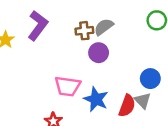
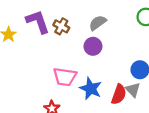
purple L-shape: (38, 26) -> (38, 22), turned -56
brown cross: (84, 31) -> (61, 26), moved, turned 35

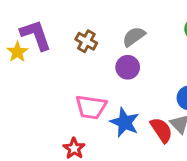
purple L-shape: (38, 22) -> (36, 35), moved
red semicircle: (119, 94) -> (161, 130), turned -54

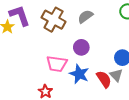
brown cross: (86, 41) -> (54, 20), size x1.6
purple circle: (128, 67) -> (81, 47), moved

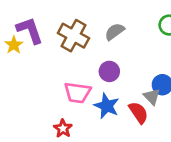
gray triangle: (116, 75) -> (152, 97), moved

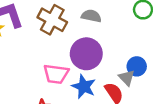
gray semicircle: (115, 32) -> (91, 16), turned 48
purple circle: (109, 71) -> (86, 54), size x1.6

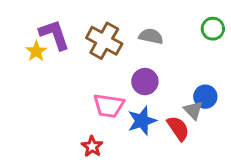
purple circle: (86, 54) -> (145, 82), size x0.7
blue star: (84, 87) -> (142, 121), turned 30

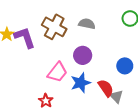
purple L-shape: (54, 35) -> (25, 37), moved
pink trapezoid: (109, 106) -> (57, 72), turned -60
gray triangle: (193, 110) -> (116, 96), moved

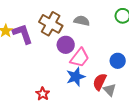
purple circle: (83, 55) -> (66, 45), moved
pink trapezoid: (57, 72) -> (80, 58), moved
red semicircle: (106, 88) -> (100, 82), turned -120

